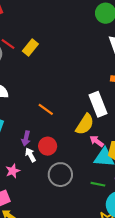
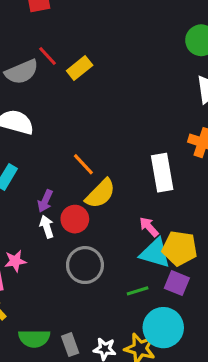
yellow semicircle: (85, 124) -> (100, 194), moved
pink star: (13, 171) -> (15, 261), moved
green line: (98, 184) -> (138, 291), turned -40

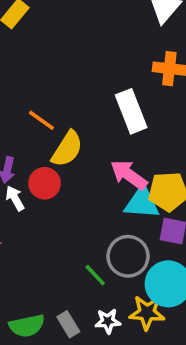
pink arrow: (149, 227) -> (129, 175), size x1.5
gray circle: (85, 265) -> (128, 256), moved
green line: (138, 291) -> (95, 275), moved, turned 75

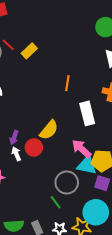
orange line: (41, 120) -> (67, 83), moved, turned 56
gray circle: (128, 256) -> (67, 183), moved

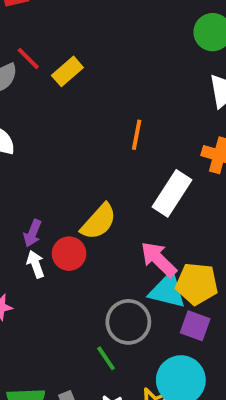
white rectangle: (87, 113) -> (172, 193), turned 45

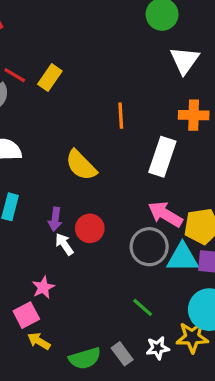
yellow semicircle: (99, 222) -> (81, 165), moved, turned 108
cyan triangle: (167, 291) -> (182, 258), moved
gray circle: (128, 322) -> (149, 247), moved

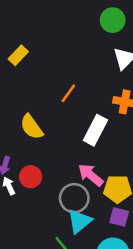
orange line: (121, 116) -> (68, 93), turned 30
cyan triangle: (182, 258) -> (79, 221), moved, turned -48

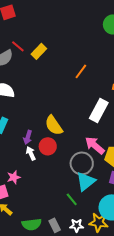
orange line: (68, 93) -> (81, 71), moved
yellow semicircle: (31, 127) -> (54, 125), moved

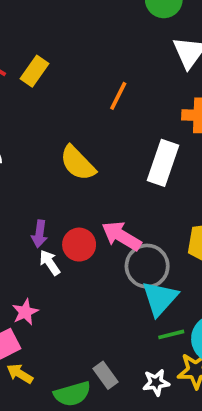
yellow semicircle: (54, 125) -> (78, 163), moved
pink arrow: (95, 145) -> (121, 236), moved
green line: (72, 199) -> (171, 334), moved, turned -56
gray rectangle: (55, 225) -> (106, 375), moved

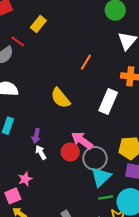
yellow rectangle: (35, 71) -> (38, 24), moved
red circle: (79, 245) -> (70, 152), moved

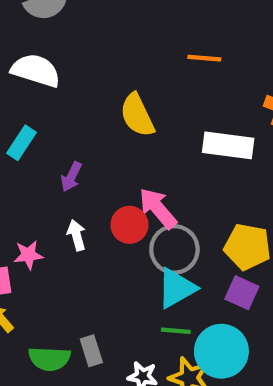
orange line: (86, 62) -> (204, 58), turned 49
white rectangle: (108, 101) -> (228, 145), turned 60
white arrow: (41, 152) -> (77, 235), moved

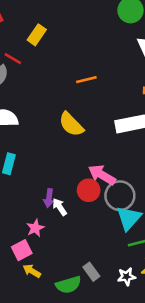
orange line: (204, 58) -> (86, 80), moved
purple arrow: (71, 177) -> (49, 198), moved

